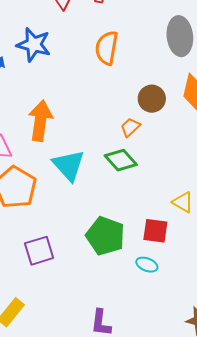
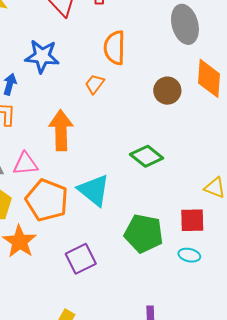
orange trapezoid: (130, 127) -> (95, 84), moved
cyan triangle: (69, 165) -> (94, 190), moved

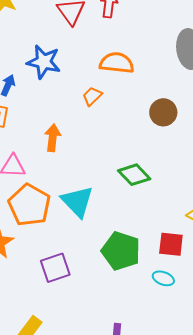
orange semicircle: (115, 48) -> (117, 63), turned 88
orange arrow: (61, 130) -> (53, 138), size x0.7

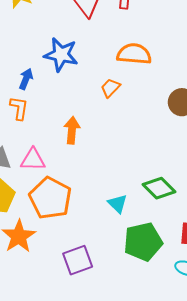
green diamond: (134, 175) -> (159, 188), moved
cyan triangle: (77, 201) -> (118, 204), moved, size x0.6
green pentagon: (121, 251) -> (143, 242), turned -30

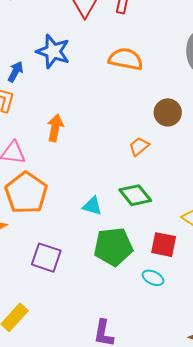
orange trapezoid: (110, 88) -> (139, 146), moved
cyan triangle: (118, 204) -> (92, 206), turned -35
purple square: (78, 260) -> (46, 258), turned 32

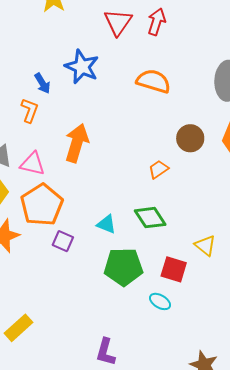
blue arrow: (15, 72) -> (42, 83), turned 115
orange arrow: (55, 128) -> (77, 143), size x1.4
purple square: (46, 258) -> (63, 241), moved, size x0.7

